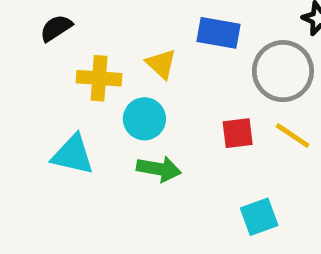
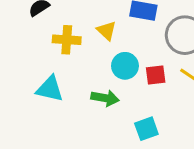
cyan circle: (144, 119) -> (125, 66), moved
cyan square: (259, 217) -> (146, 129), moved

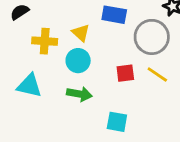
cyan circle: (125, 66) -> (78, 61), moved
cyan square: (146, 129) -> (117, 122), turned 30

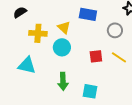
gray circle: (152, 37) -> (115, 30), size x0.6
green arrow: (79, 94) -> (63, 81), moved, turned 78

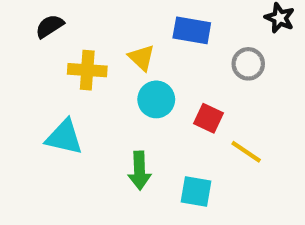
cyan circle: (62, 47) -> (156, 99), moved
red square: (96, 56) -> (209, 118), turned 32
yellow line: (119, 57) -> (246, 152), moved

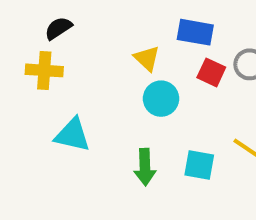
yellow cross: (87, 70) -> (44, 70), moved
red square: (209, 118) -> (211, 72), moved
cyan square: (196, 191) -> (199, 165), moved

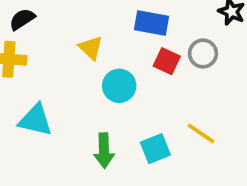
yellow triangle: (147, 58) -> (91, 48), moved
cyan square: (199, 165) -> (155, 149), turned -32

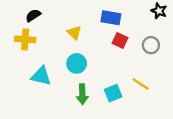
gray circle: (203, 53) -> (151, 45), moved
cyan circle: (119, 86) -> (77, 63), moved

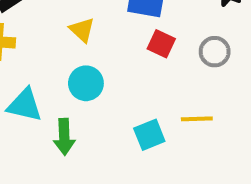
yellow line: (141, 84) -> (197, 119), turned -36
green arrow: (82, 94) -> (64, 137), moved

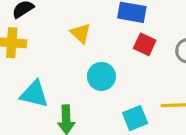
cyan circle: (86, 83) -> (101, 76), moved

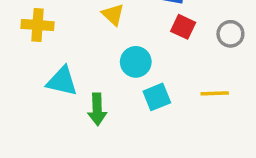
cyan square: (135, 118) -> (157, 97), moved

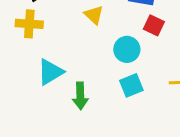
cyan circle: (136, 62) -> (127, 49), moved
cyan triangle: (62, 81) -> (50, 72), turned -44

